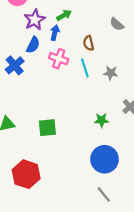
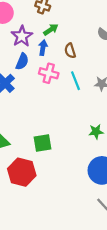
brown semicircle: (89, 43) -> (70, 51), moved
red hexagon: (26, 174) -> (22, 172), moved

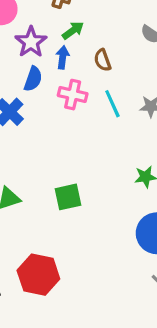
red hexagon: (22, 172) -> (38, 275), moved

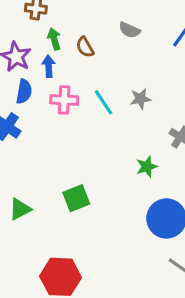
green arrow: (73, 30) -> (54, 39), turned -60
brown semicircle: (102, 60) -> (85, 47), moved

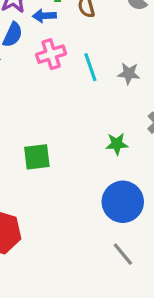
blue arrow: (49, 66) -> (44, 16), turned -105
pink cross: (64, 100) -> (51, 54), turned -36

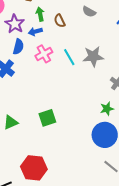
gray star: (129, 73) -> (93, 57), size x1.5
green star: (117, 144) -> (107, 109), moved

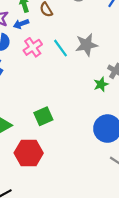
green star: (107, 109) -> (101, 84), moved
red hexagon: (34, 168) -> (29, 153), moved

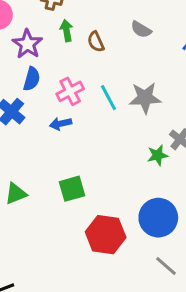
blue arrow: (21, 24) -> (61, 124), moved
red hexagon: (29, 153) -> (106, 235), moved

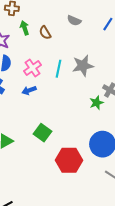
cyan line: (108, 98) -> (59, 69), turned 48
green square: (72, 189) -> (43, 133), turned -30

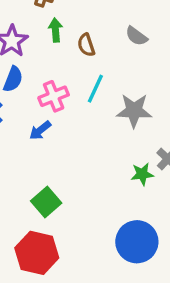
cyan line: (59, 69) -> (95, 89), moved
blue arrow: (29, 90) -> (40, 130), turned -32
red hexagon: (69, 160) -> (37, 253), moved

